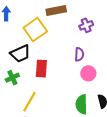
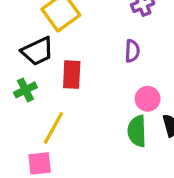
pink circle: (88, 73) -> (148, 99), moved

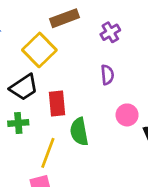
green cross: (25, 90) -> (18, 123), turned 30
green semicircle: (137, 131) -> (79, 132), moved

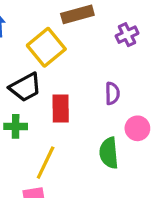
purple semicircle: (107, 75) -> (112, 93), moved
green semicircle: (79, 132) -> (109, 153), moved

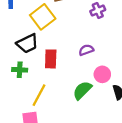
purple semicircle: (112, 93) -> (86, 50), turned -112
green semicircle: (109, 153) -> (82, 90), turned 48

